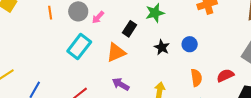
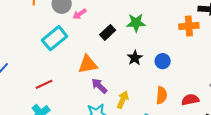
orange triangle: (116, 52) -> (88, 64), moved
purple arrow: (121, 84) -> (99, 86), moved

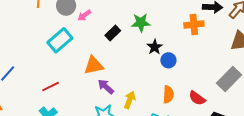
black star: (135, 58) -> (155, 47), moved
red semicircle: (190, 100) -> (197, 98), turned -132

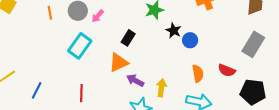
black rectangle: (113, 33) -> (128, 38), moved
red line: (51, 87) -> (81, 93), turned -48

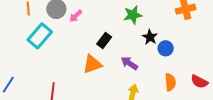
cyan rectangle: (80, 46) -> (40, 36), moved
purple arrow: (135, 80) -> (129, 63), moved

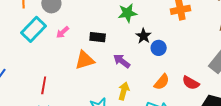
pink arrow: (76, 16) -> (63, 32), moved
black rectangle: (104, 41) -> (98, 37), turned 56
orange semicircle: (170, 82) -> (162, 82), turned 42

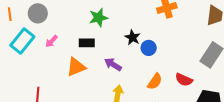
green star: (127, 13) -> (98, 18), moved

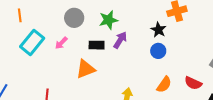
gray circle: (38, 13) -> (74, 18), moved
black star: (133, 37) -> (158, 30), moved
purple arrow: (113, 64) -> (120, 40), moved, turned 90

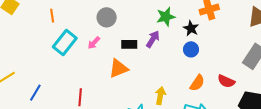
green star: (108, 20) -> (166, 17), moved

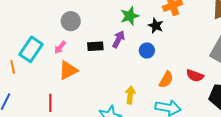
orange line: (52, 16) -> (13, 67), moved
blue circle: (191, 49) -> (147, 50), moved
orange triangle: (118, 68) -> (68, 70), moved

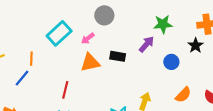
black star: (156, 26) -> (196, 45), moved
black rectangle: (95, 46) -> (118, 56), moved
orange line: (13, 67) -> (31, 59), moved

